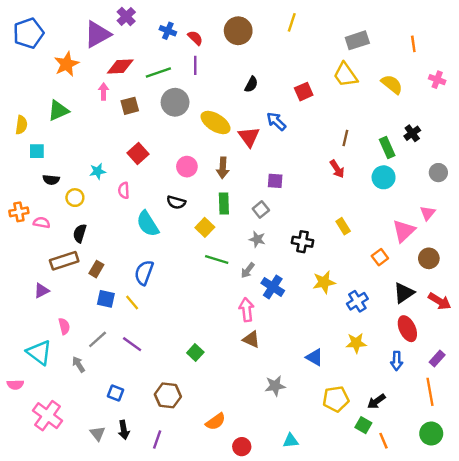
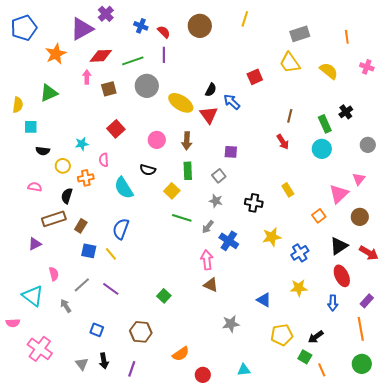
black semicircle: (251, 84) -> (211, 90), moved
orange cross: (19, 212) -> (86, 178), moved

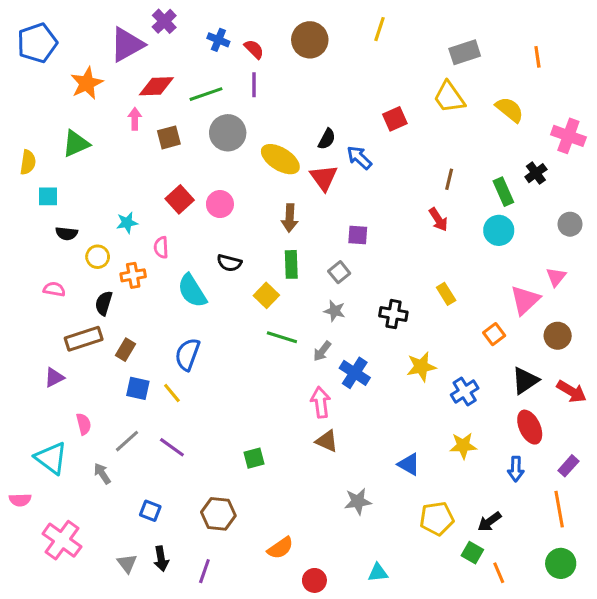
pink cross: (367, 67) -> (568, 136), moved, size x1.5
pink circle: (157, 140) -> (220, 204), moved
green square: (164, 296) -> (254, 458), turned 32

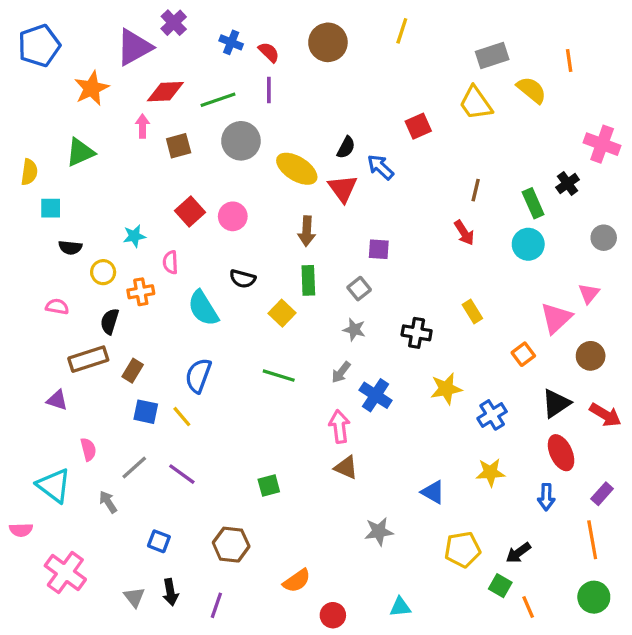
yellow semicircle: (510, 110) -> (531, 90), moved
green line: (282, 337) -> (279, 376), moved
purple triangle: (54, 378) -> (57, 400), turned 45

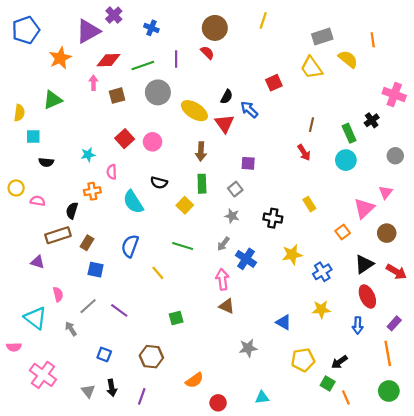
red semicircle: (269, 52) -> (207, 53), moved
yellow circle: (103, 272) -> (16, 188), moved
yellow line: (182, 417) -> (158, 273), moved

